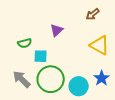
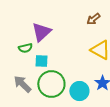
purple triangle: (57, 30) -> (41, 32), moved, size x1.5

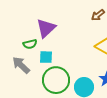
gray arrow: (22, 84) -> (21, 65), moved

